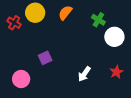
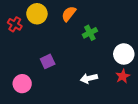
green cross: (98, 20) -> (90, 33), moved, turned 32
white circle: (114, 37) -> (124, 54), moved
white arrow: (84, 74) -> (89, 78), turned 42

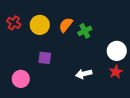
yellow circle: (37, 14) -> (40, 25), moved
orange semicircle: (69, 14) -> (66, 25), moved
purple square: (48, 61) -> (45, 58), turned 32

